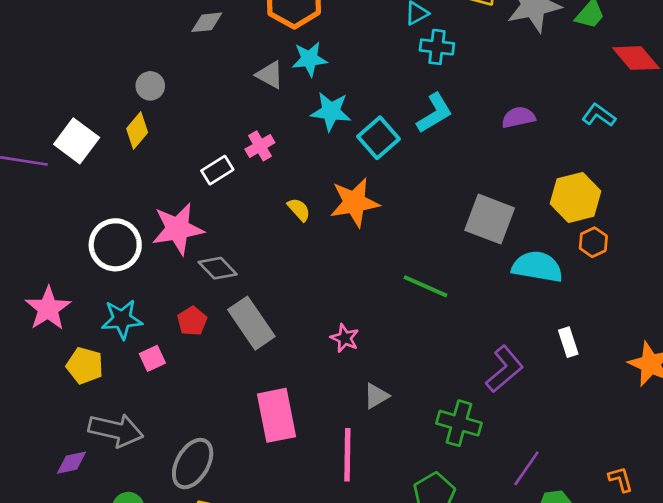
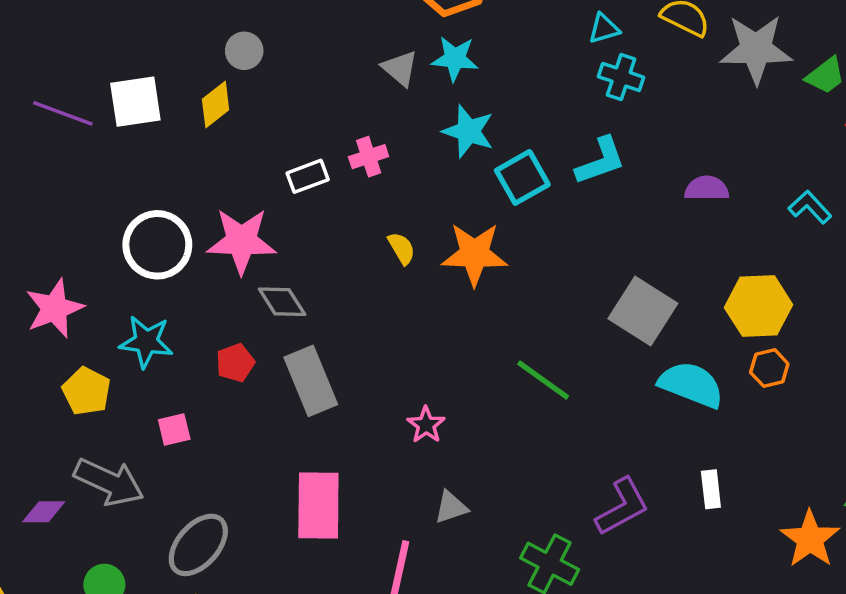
white square: (77, 141) -> (135, 102), turned 33
pink square: (152, 358) -> (174, 429), moved

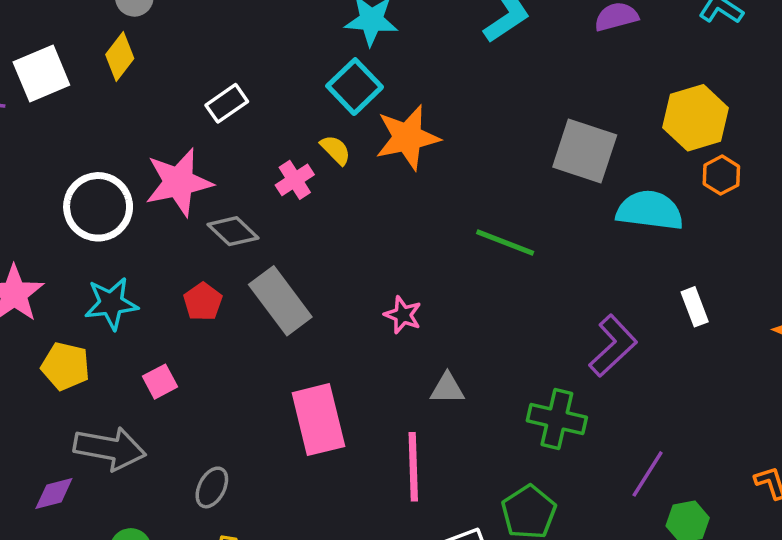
pink cross: (369, 157) -> (295, 180), moved
cyan square: (522, 177) -> (355, 87), moved
gray triangle: (451, 507) -> (447, 388), turned 33
gray ellipse: (198, 545) -> (212, 487), size x0.6

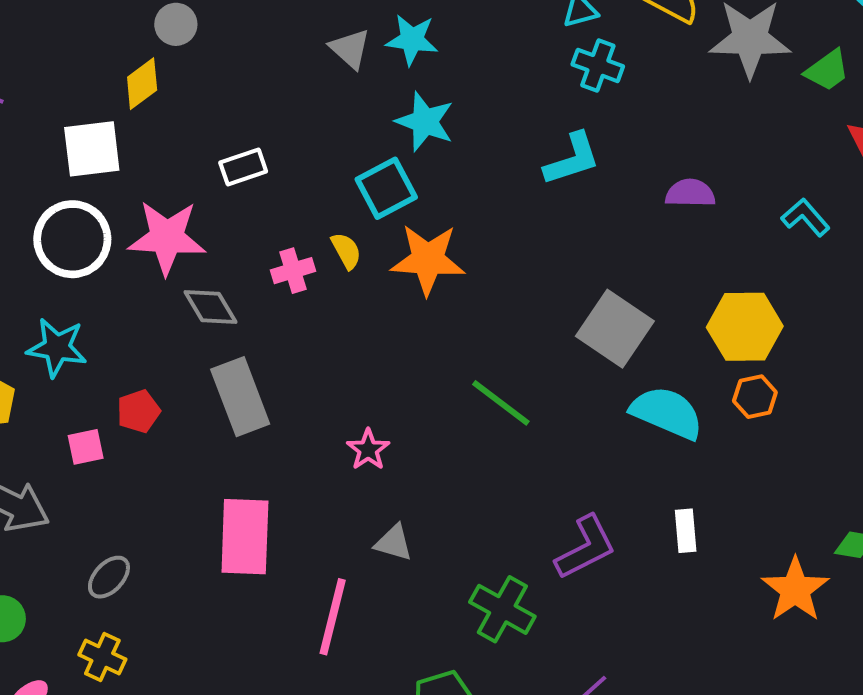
white square: (41, 74) -> (92, 149), moved
red pentagon: (203, 302) -> (138, 411), moved

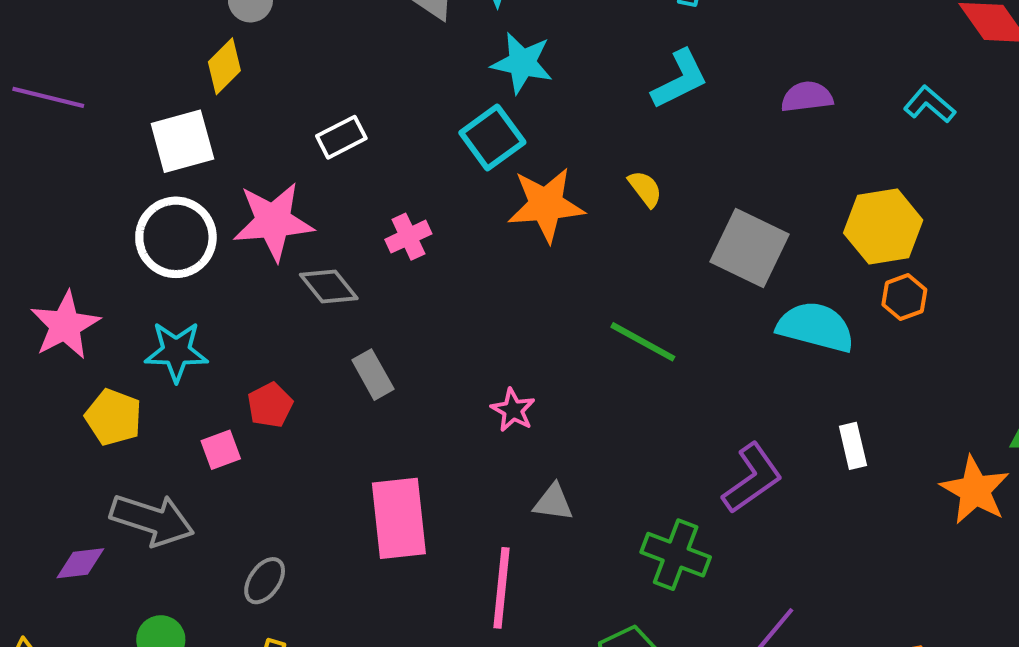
yellow semicircle: (346, 251) -> (645, 189), moved
gray rectangle: (240, 397) -> (373, 375), size x0.6

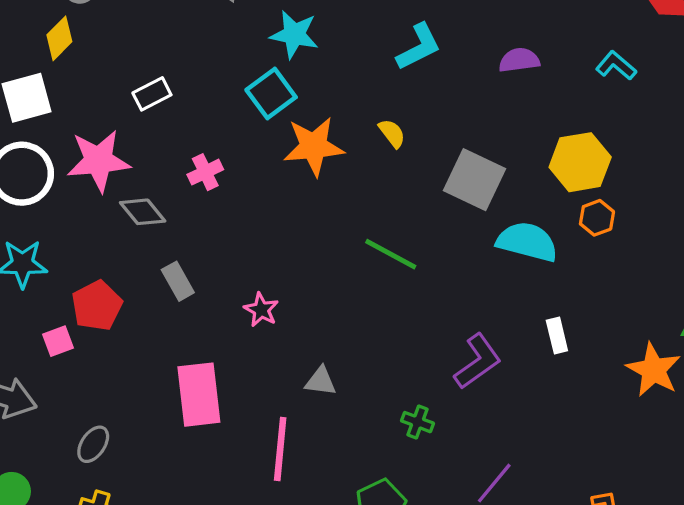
red pentagon: (270, 405) -> (97, 306), size x1.4
pink star: (513, 410) -> (261, 310), moved
green cross: (676, 555) -> (417, 422), size x0.6

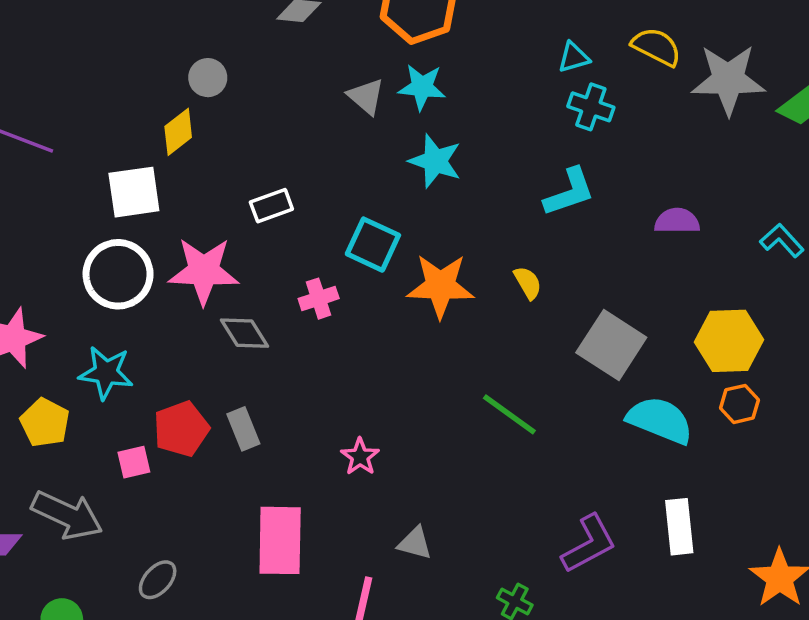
cyan square: (271, 94) -> (373, 245), moved, turned -36
gray rectangle: (178, 281) -> (243, 429), moved
white rectangle: (557, 335) -> (679, 527), size x1.4

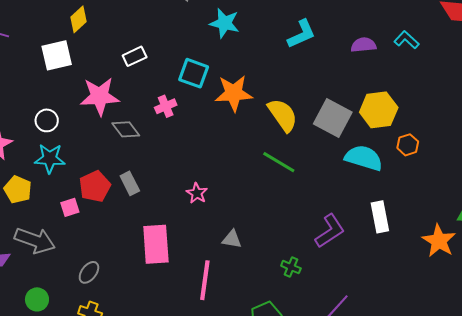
cyan L-shape: (782, 241) -> (407, 40), moved
white circle: (118, 274) -> (47, 120), moved, size x0.6
yellow semicircle: (528, 283) -> (283, 115), moved, size x1.8
yellow hexagon: (729, 341) -> (379, 110), moved

